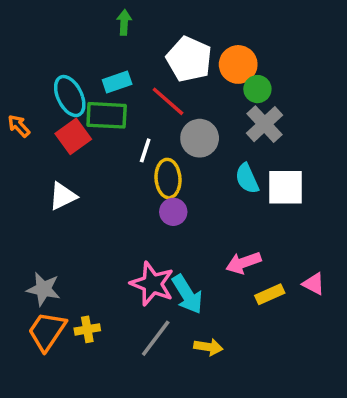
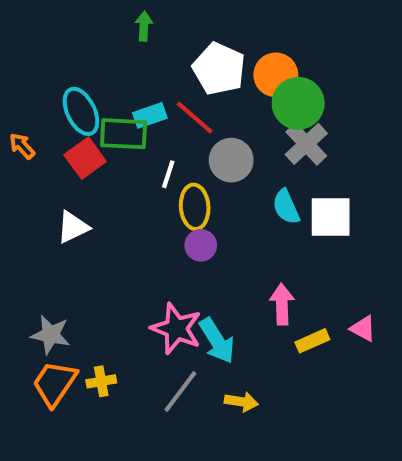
cyan rectangle: (117, 82) -> (150, 115), moved
green circle: (257, 89) -> (298, 103), size x1.6
pink arrow: (243, 263) -> (282, 304), turned 108

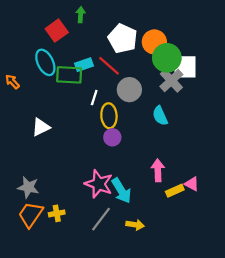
red square: (85, 158) -> (57, 31), moved
white square: (331, 217) -> (185, 67), moved
pink triangle: (363, 329) -> (192, 184), moved

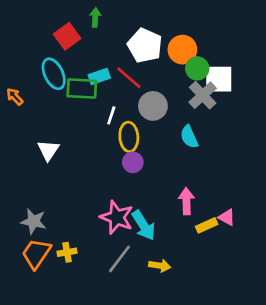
green circle: (167, 58) -> (197, 68), size x0.7
white triangle: (41, 127) -> (48, 150), turned -30

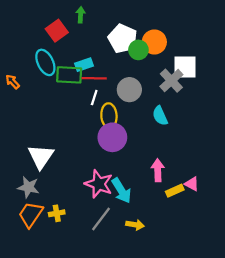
green circle: (197, 68) -> (138, 50), moved
red line: (129, 78) -> (94, 78), moved, turned -40
white triangle: (48, 150) -> (41, 157), moved, size x1.4
purple circle: (133, 162) -> (112, 137), size x1.6

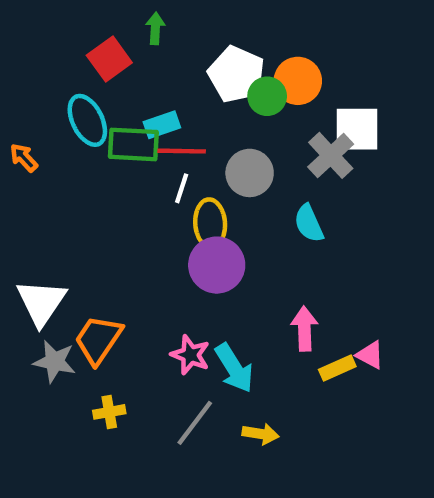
white triangle: (41, 157) -> (41, 302), moved
pink star: (99, 184) -> (190, 355), size x0.7
orange trapezoid: (31, 214) -> (98, 340), moved

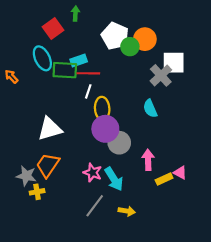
gray circle: (250, 173) -> (119, 143), moved
white triangle: (41, 302) -> (50, 129), moved, turned 40
yellow cross: (109, 412) -> (37, 192), moved

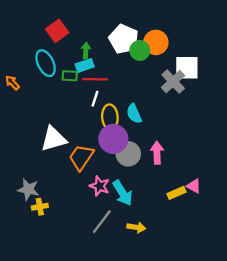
green arrow: (75, 14) -> (86, 50), moved
green rectangle: (65, 70) -> (70, 76), size x0.6
cyan semicircle: (150, 109) -> (134, 114), moved
pink arrow: (148, 160) -> (157, 153), moved
orange trapezoid: (48, 165) -> (81, 157), moved

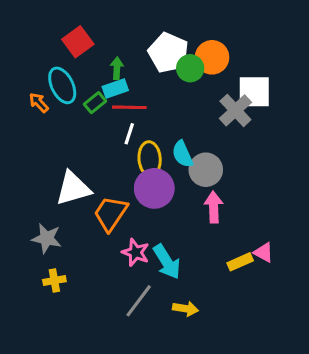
green rectangle: (70, 76) -> (95, 103), turned -42
orange arrow: (12, 83) -> (39, 103), moved
gray circle: (128, 154) -> (206, 170), moved
gray star: (28, 189) -> (47, 238), moved

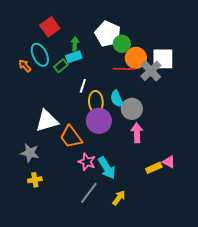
orange circle: (212, 57) -> (136, 58), moved
red line: (129, 107) -> (124, 69), moved
orange trapezoid: (111, 213) -> (71, 137), turned -70
yellow arrow: (185, 309) -> (119, 198), turned -63

